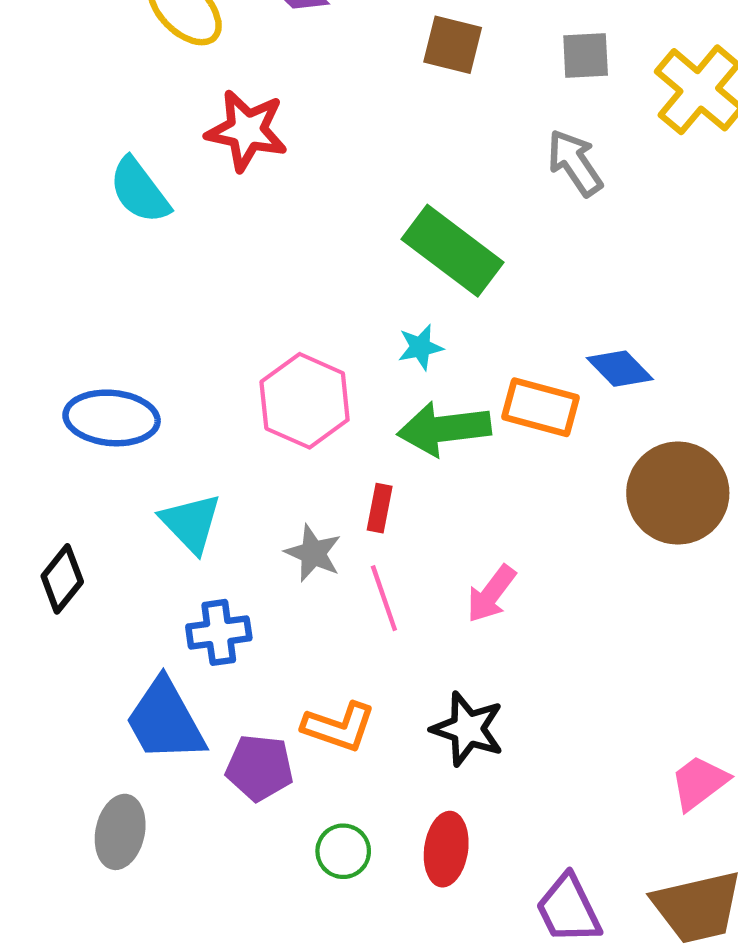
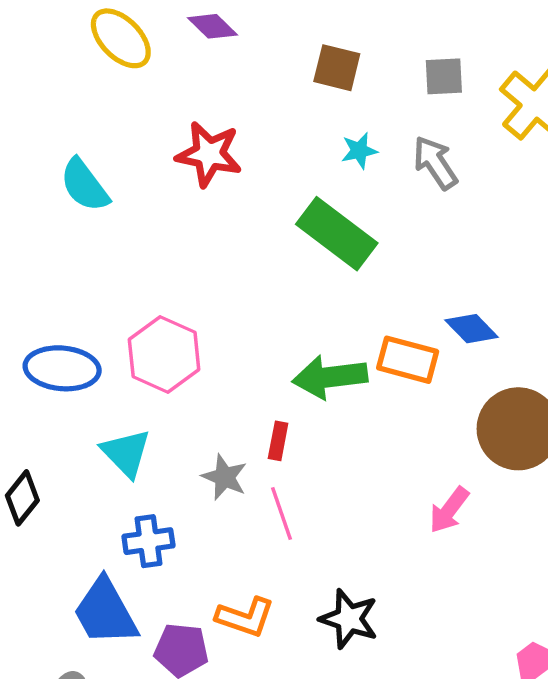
red star: (247, 131) -> (209, 154), moved
cyan star: (420, 347) -> (359, 151), moved
pink hexagon: (305, 401) -> (164, 355), moved
pink arrow: (491, 594) -> (449, 510), moved

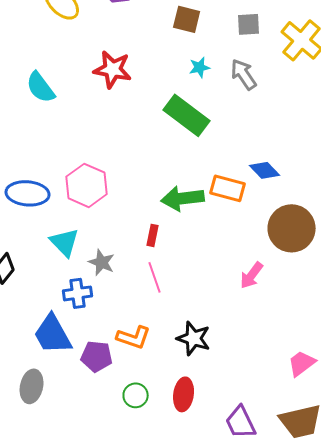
gray star: (224, 477) -> (102, 262), moved

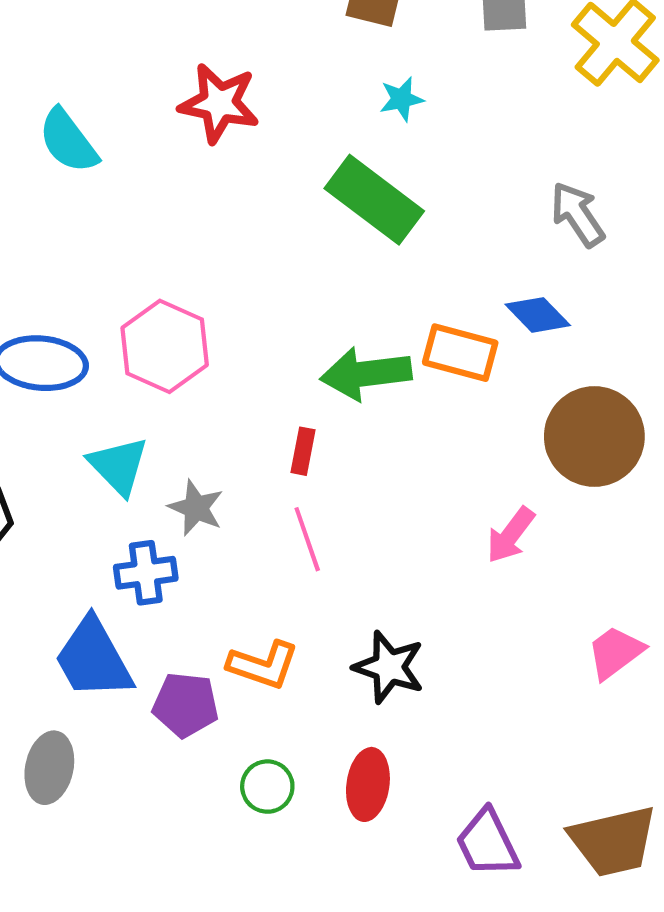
gray arrow: (244, 74) -> (578, 214), moved
pink trapezoid: (302, 363) -> (615, 652), moved

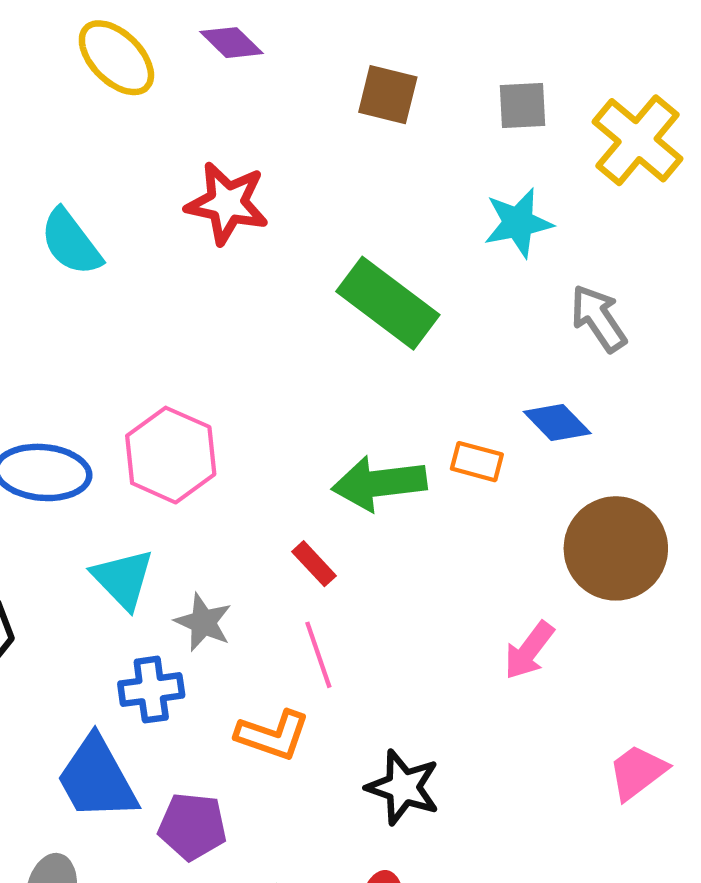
cyan star: (401, 99) -> (518, 223), moved, size x1.5
orange rectangle: (460, 353) -> (477, 462), size x0.7
red rectangle: (303, 451) -> (314, 564), turned -54
orange L-shape: (263, 665) -> (273, 735), moved

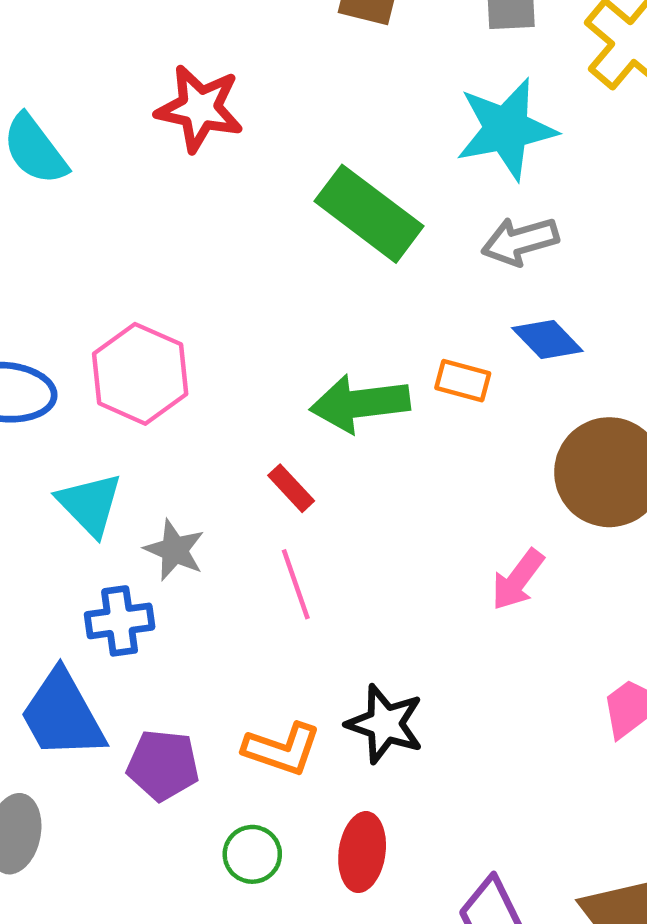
cyan star: (518, 223) -> (506, 129), size x1.4
gray arrow: (598, 318) -> (520, 241), moved, turned -72
orange L-shape: (273, 735) -> (282, 749), moved

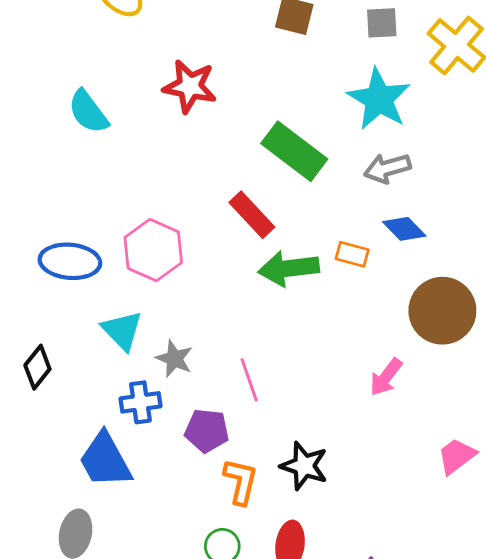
cyan star: (506, 129) -> (379, 99), turned -30
red rectangle: (291, 488) -> (252, 215), moved, size x1.6
orange L-shape: (282, 749) -> (241, 481), turned -96
purple pentagon: (163, 765) -> (207, 431), moved

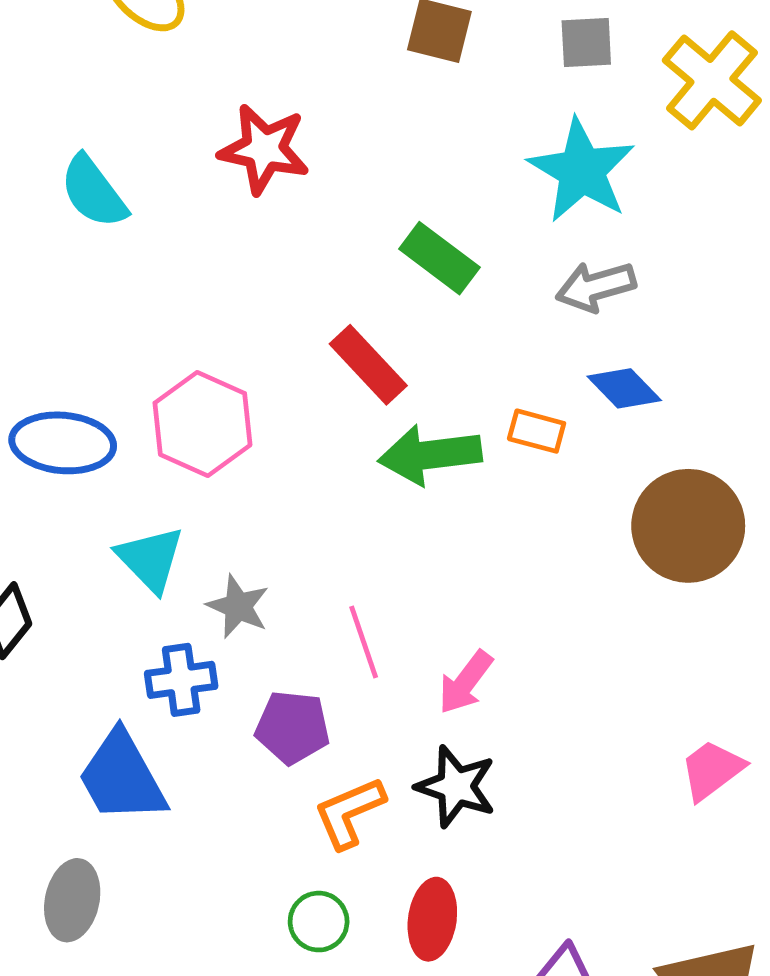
green rectangle: (294, 151) -> (439, 258), size x0.7
pink arrow: (386, 377) -> (465, 682), moved
orange L-shape: (241, 481) -> (349, 813), turned -126

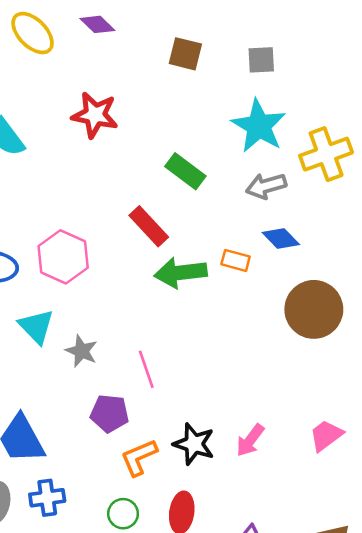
yellow cross: (712, 80) -> (326, 154), moved, turned 30
blue cross: (181, 680) -> (47, 498), moved
pink arrow: (465, 682) -> (250, 440), moved

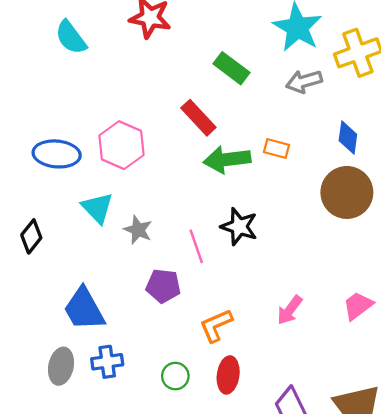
blue diamond: (281, 238) -> (348, 137), moved, turned 52
black star: (194, 444) -> (239, 227), moved
orange L-shape: (139, 457) -> (216, 325), moved

